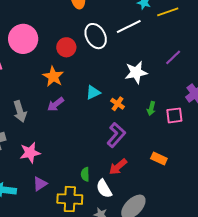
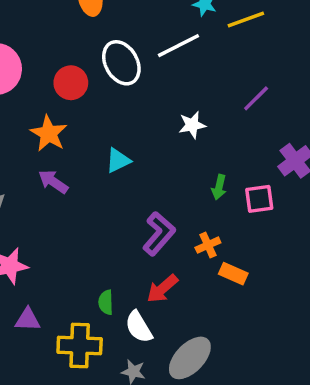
white star: (136, 72) -> (192, 125), size x0.7
purple arrow: (56, 104) -> (53, 182), turned 72
orange cross: (118, 104) -> (208, 245), moved, turned 32
purple triangle: (40, 184) -> (28, 320), turned 35

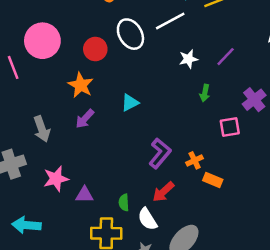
white star: (192, 125) -> (188, 59), moved
purple arrow: (53, 182) -> (85, 119), turned -80
green arrow: (219, 187) -> (205, 93), moved
purple triangle: (28, 320) -> (84, 195), moved

